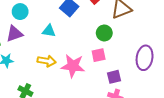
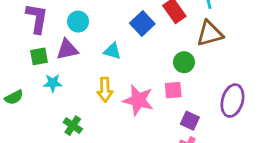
yellow arrow: (47, 61) -> (105, 90), turned 72
purple square: (114, 77) -> (190, 121), turned 32

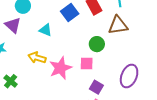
purple triangle: (67, 49) -> (13, 25), turned 48
yellow arrow: (105, 90) -> (37, 58), turned 102
pink star: (138, 100) -> (60, 68), turned 30

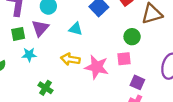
purple triangle: (13, 25) -> (40, 28), turned 36
pink star: (60, 68) -> (97, 67), turned -30

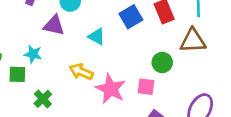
purple triangle: (40, 28) -> (54, 25), turned 48
green square: (18, 34) -> (17, 74), moved

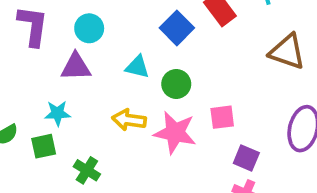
brown triangle: (193, 41) -> (287, 52), moved, turned 36
green circle: (162, 62) -> (176, 84), moved

